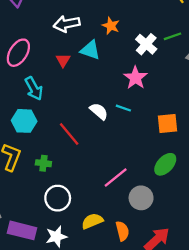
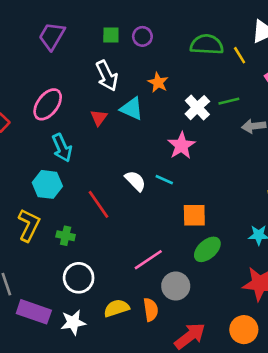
white arrow: (67, 24) -> (107, 76), turned -110
orange square: (167, 124) -> (194, 215), moved
orange semicircle: (122, 231) -> (151, 310), moved

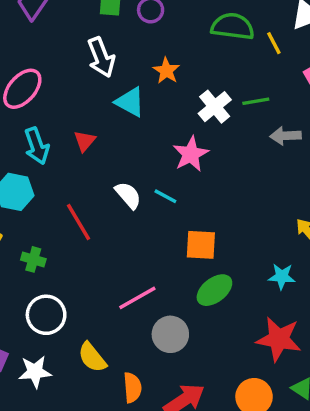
red triangle: (99, 118) -> (85, 141), moved
yellow semicircle: (117, 308) -> (92, 357), turned -115
orange semicircle: (151, 310) -> (132, 388), moved

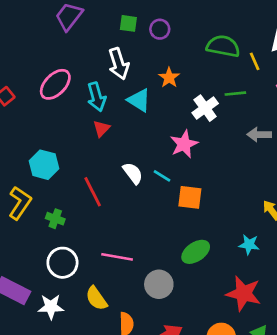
green line: (256, 101) -> (235, 94), moved
cyan arrow: (37, 146) -> (97, 97), moved
orange square: (201, 245) -> (190, 197), moved
pink line: (137, 298) -> (117, 257), moved, turned 36

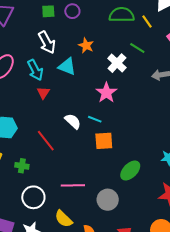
green line: (235, 94) -> (137, 48), turned 49
orange square: (190, 197) -> (104, 141), moved

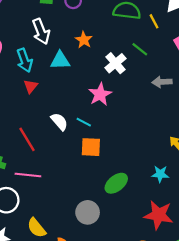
cyan triangle: (67, 66) -> (60, 61), turned -30
pink line: (73, 185) -> (28, 175), moved

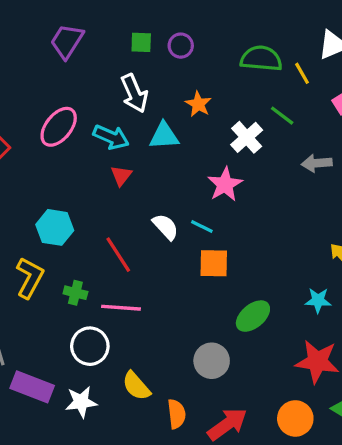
cyan arrow: (25, 60) -> (111, 137), turned -45

